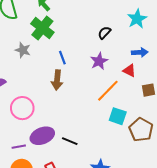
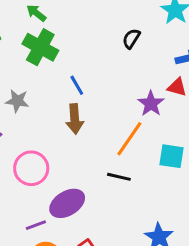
gray star: (23, 50) -> (17, 101), moved
purple star: (99, 61) -> (151, 103), moved
orange line: (108, 91) -> (129, 139), moved
black line: (70, 141) -> (119, 177), moved

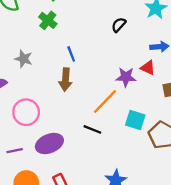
green cross: (40, 47) -> (48, 20), size x0.7
purple star: (151, 103) -> (126, 77), turned 30
purple line: (36, 225) -> (15, 151), moved

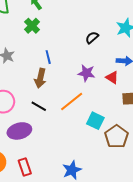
purple star: (126, 77) -> (86, 73), moved
black line: (92, 129) -> (39, 106), moved

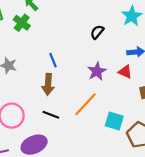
green cross: (32, 26) -> (22, 23), moved
purple star: (86, 73) -> (97, 71), turned -30

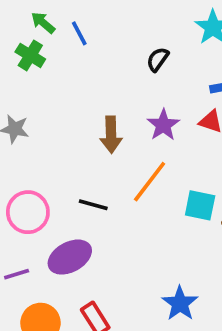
blue line: (53, 60) -> (79, 33), moved
brown arrow: (48, 84) -> (111, 135), moved

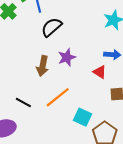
black semicircle: (158, 59) -> (52, 27), moved, size x1.5
purple star: (163, 125) -> (67, 57), moved

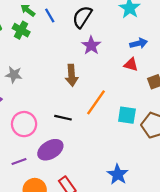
black semicircle: (52, 27) -> (82, 17), moved
purple star: (67, 57) -> (91, 45), moved

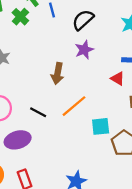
cyan square: (127, 115) -> (101, 126), turned -30

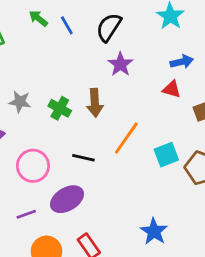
green cross: (20, 17) -> (60, 108), moved

